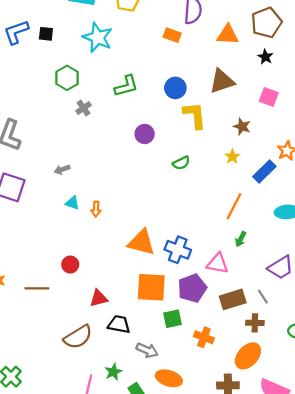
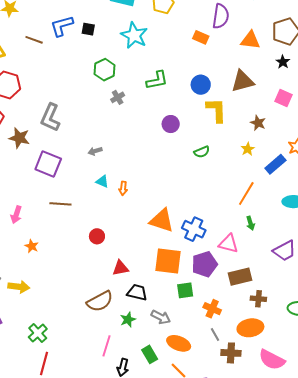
green arrow: (241, 239) -> (250, 223), turned -48
brown line: (37, 288) -> (60, 204), moved
gray line: (263, 297) -> (215, 335), moved
orange ellipse: (248, 356) -> (250, 328), turned 35
green star: (113, 372) -> (128, 320), moved

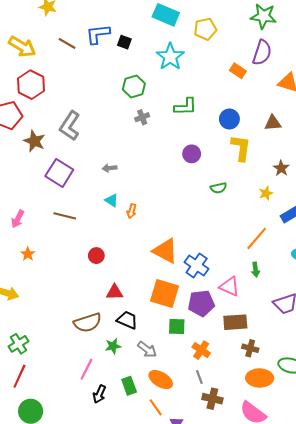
brown triangle: (243, 81) -> (273, 123), size x0.7
orange ellipse: (250, 328) -> (260, 378), moved

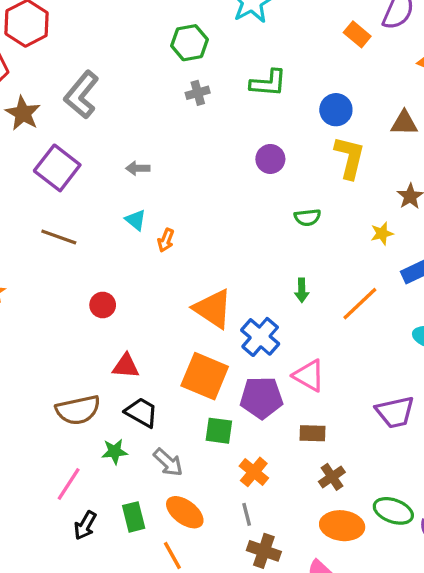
green arrow: (256, 270) -> (302, 290), moved
brown rectangle: (235, 322) -> (313, 433), size x0.7
brown cross: (250, 348) -> (332, 477), turned 35

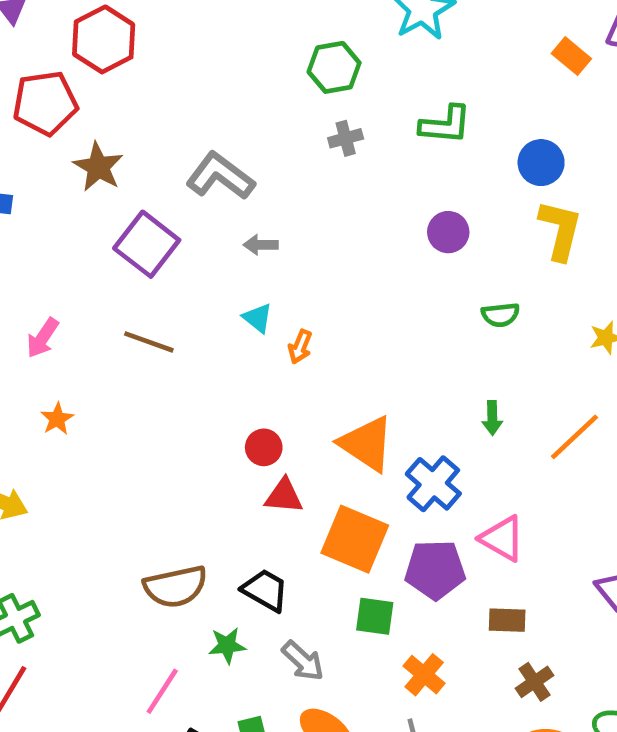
gray L-shape: (81, 95) -> (220, 176), moved, turned 87
red circle: (103, 305) -> (264, 447), moved
red triangle: (126, 366) -> (284, 496), moved

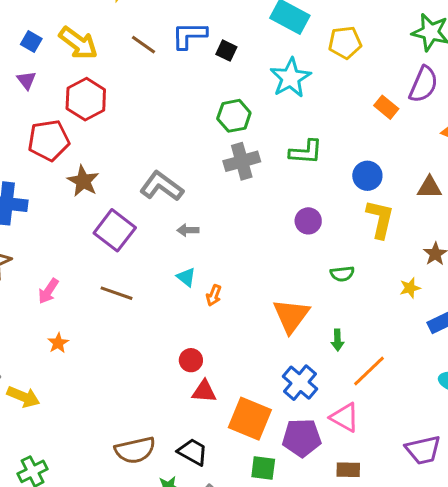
gray cross: (346, 138) -> (242, 161), size x1.6
orange line: (574, 437) -> (369, 371), moved
orange triangle: (367, 444) -> (291, 316), moved, turned 33

